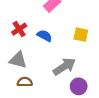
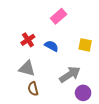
brown semicircle: (25, 82) -> (33, 89), turned -104

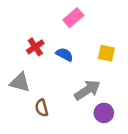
gray triangle: (27, 68) -> (20, 82), moved

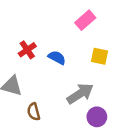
pink rectangle: (73, 18) -> (85, 20), moved

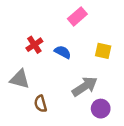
pink rectangle: (85, 20) -> (77, 16), moved

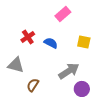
brown semicircle: (41, 104) -> (33, 85), turned 48

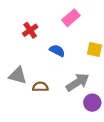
red cross: (28, 37) -> (30, 30), moved
brown semicircle: (33, 85) -> (40, 87), moved, turned 56

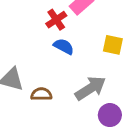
red cross: (30, 30) -> (56, 20), moved

